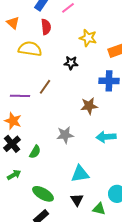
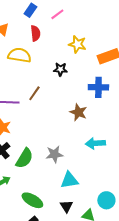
brown star: (89, 106) -> (78, 112), turned 30
gray star: (65, 135) -> (54, 154), moved
green semicircle: (35, 152) -> (24, 158), size x1.5

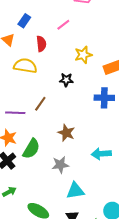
blue rectangle: (30, 10) -> (24, 21), moved
yellow star: (77, 44) -> (83, 55), turned -30
brown star: (78, 112) -> (66, 133), moved
green semicircle: (24, 158) -> (31, 149), moved

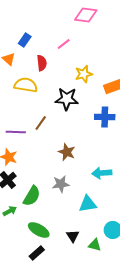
black star: (66, 80) -> (67, 99), size x1.6
green semicircle: (31, 149) -> (32, 196), moved
cyan triangle: (75, 191) -> (88, 204), moved

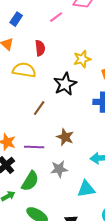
blue rectangle: (25, 40) -> (16, 19), moved
pink line: (64, 44) -> (56, 17), moved
black star: (67, 99) -> (65, 84), turned -30
purple line: (16, 132) -> (34, 147), moved

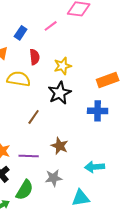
blue rectangle: (16, 19) -> (21, 33), moved
yellow star: (82, 59) -> (63, 66), moved

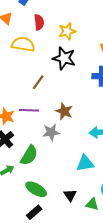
black star: (60, 93) -> (64, 58), turned -30
purple line: (29, 156) -> (29, 110), moved
gray star: (54, 178) -> (51, 132), moved

